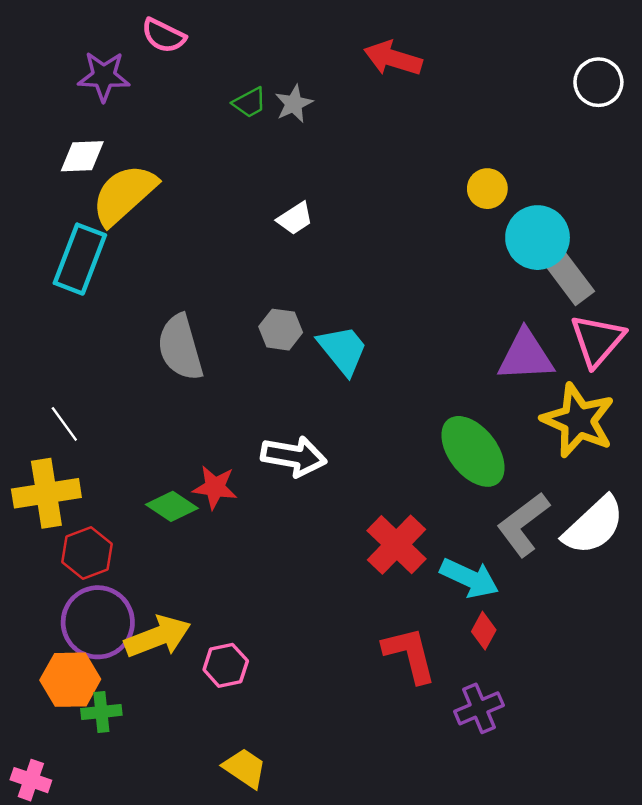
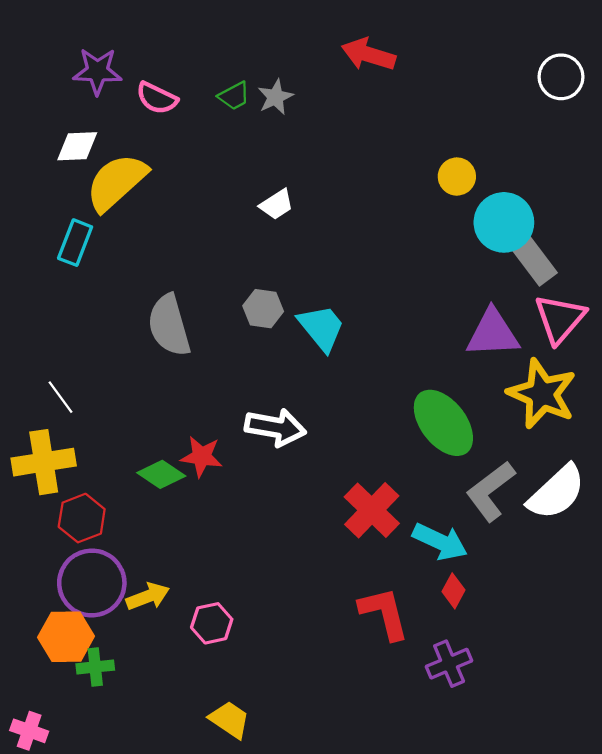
pink semicircle: (164, 36) -> (157, 98), moved
cyan rectangle: (80, 259) -> (75, 243), size x0.7
yellow arrow: (158, 637) -> (148, 596), size x0.7

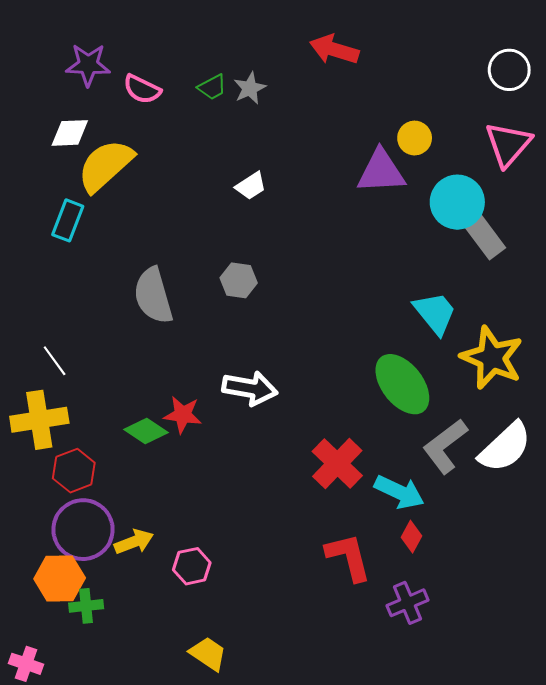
yellow circle: (457, 177) -> (415, 138), moved
pink triangle: (560, 319) -> (508, 144), moved
cyan trapezoid: (321, 328) -> (435, 313), moved
purple triangle: (493, 333) -> (381, 172), moved

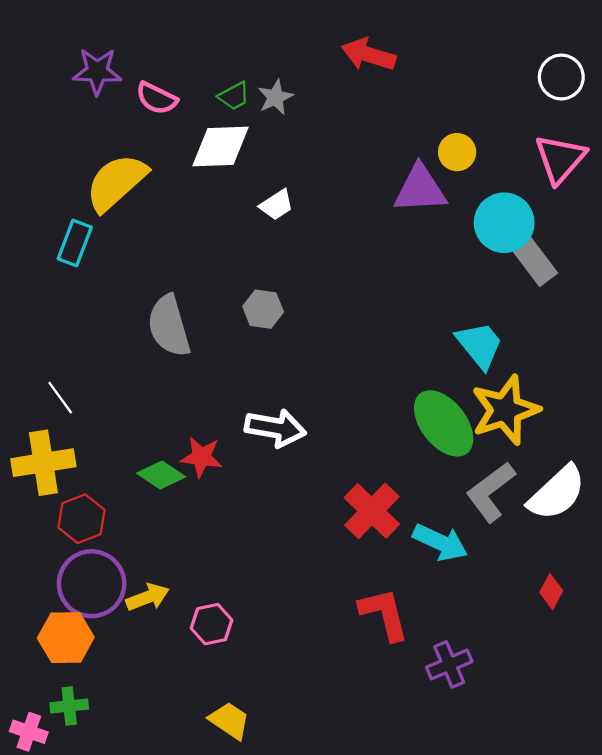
white diamond: (70, 133) -> (221, 147), moved, size x1.4
yellow star: (492, 358) -> (505, 410), moved, turned 30
red diamond: (412, 537) -> (551, 592), moved
green cross: (86, 606) -> (69, 706), moved

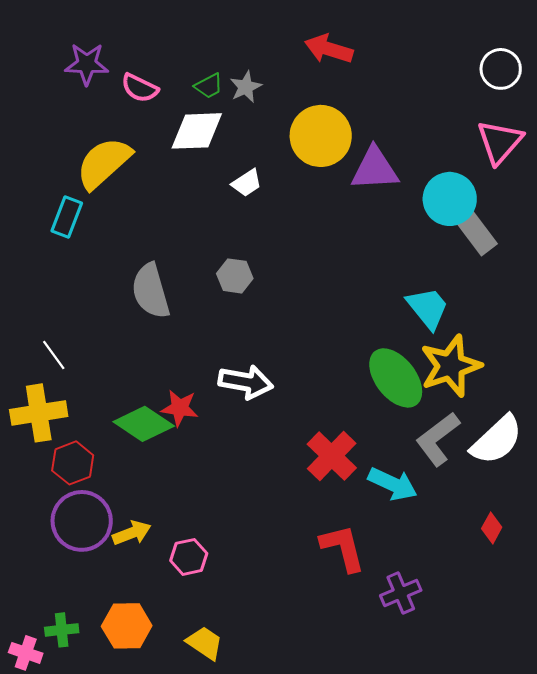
yellow circle: (457, 152) -> (321, 136), moved, size x1.8
green diamond: (161, 475) -> (144, 424), size x1.4
orange hexagon: (66, 638) -> (127, 626), moved

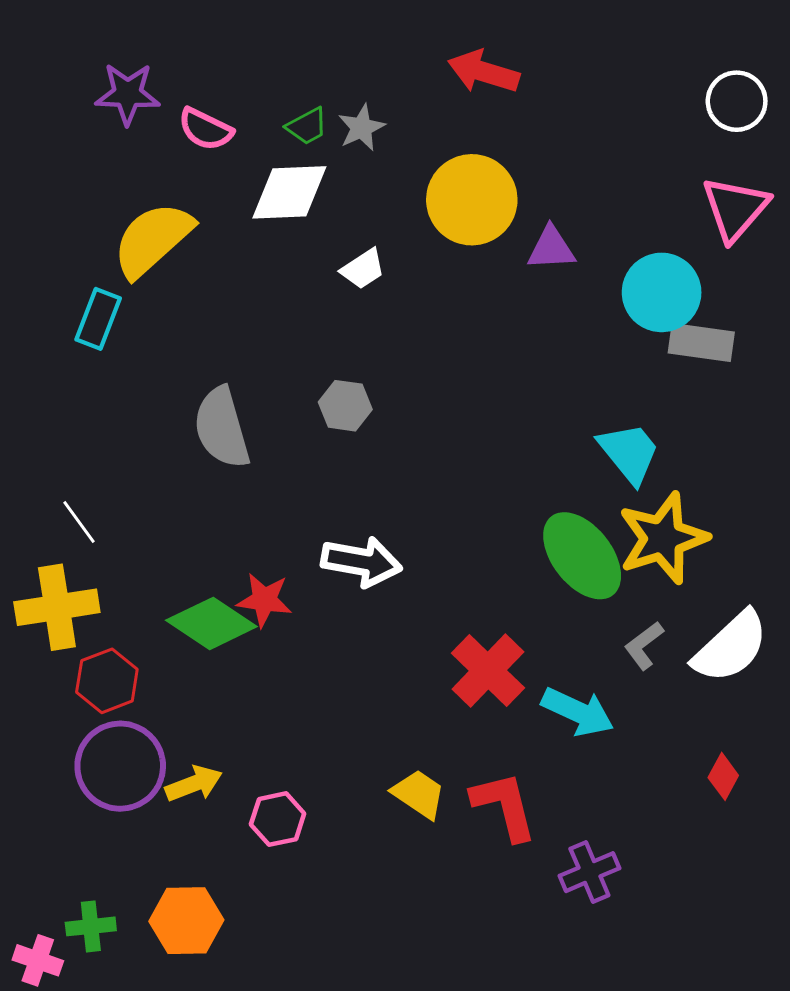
purple triangle: (375, 169) -> (551, 248), size x0.7
gray rectangle: (477, 233) -> (701, 342), turned -45
gray L-shape: (438, 439) -> (644, 645), size x0.6
yellow trapezoid: (205, 643) -> (419, 794), moved

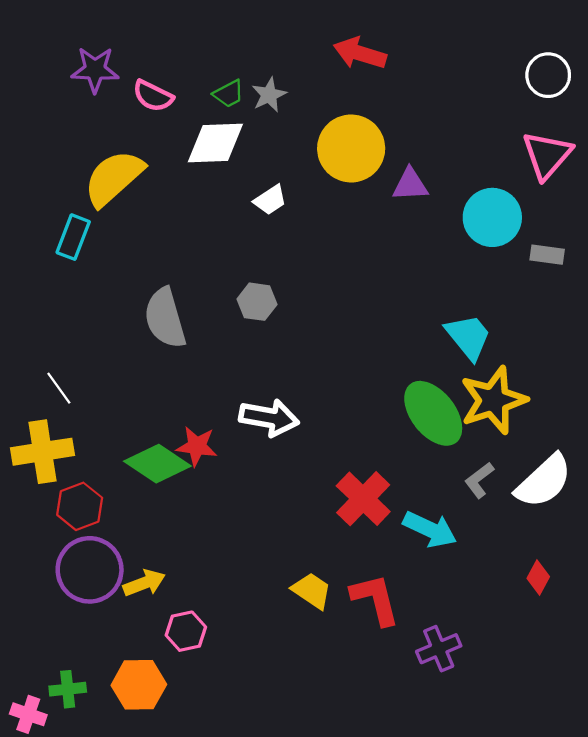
gray rectangle: (701, 342) -> (547, 255), moved, size x0.7
pink hexagon: (278, 819) -> (186, 631), moved

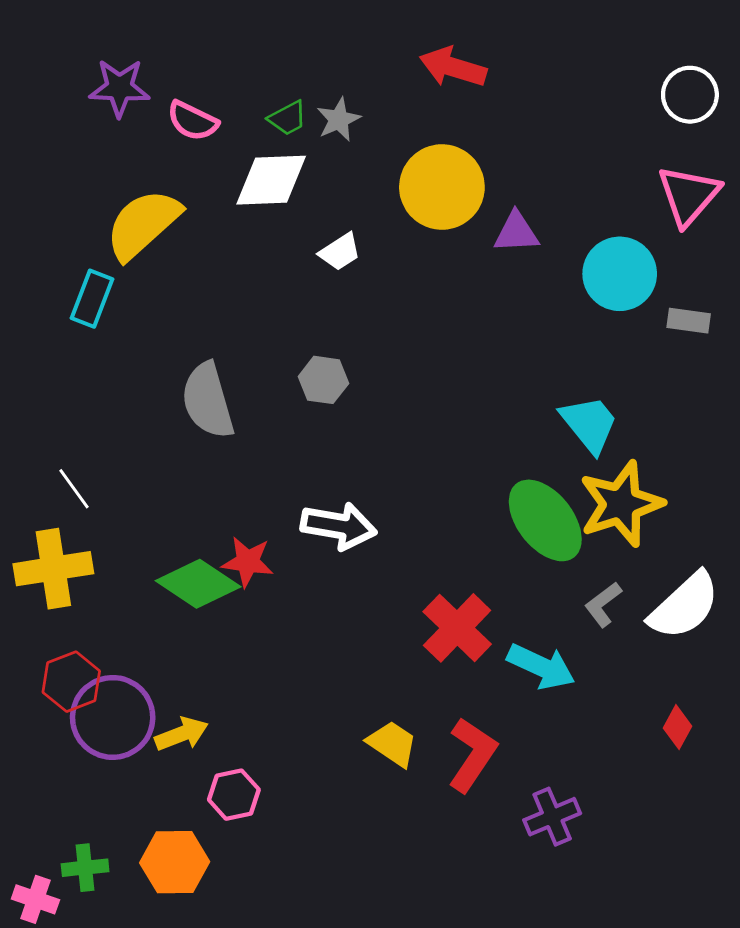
red hexagon: (80, 506) -> (71, 682), moved
red L-shape: (375, 599) -> (472, 755), turned 48

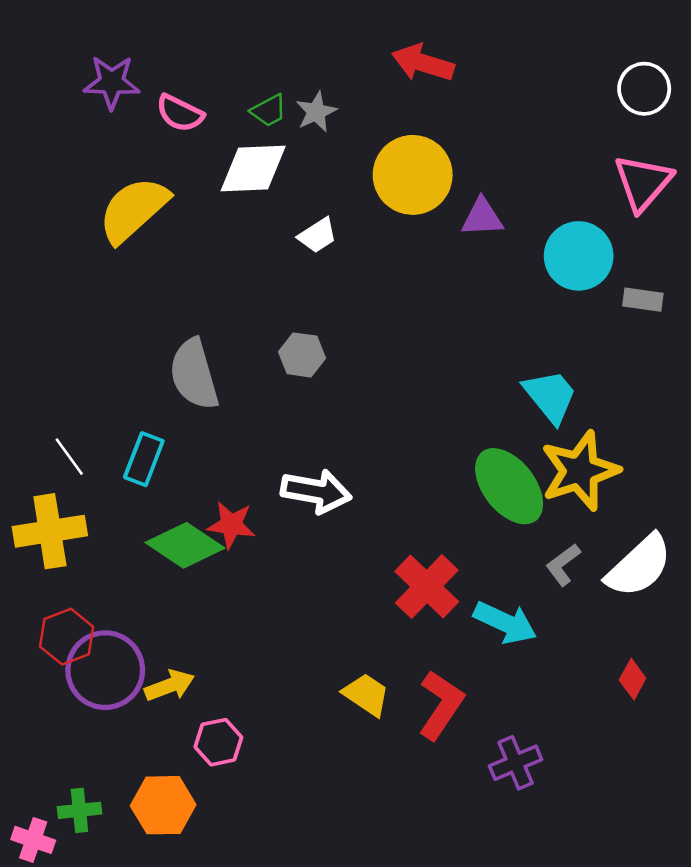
cyan rectangle: (92, 299) -> (144, 459), moved

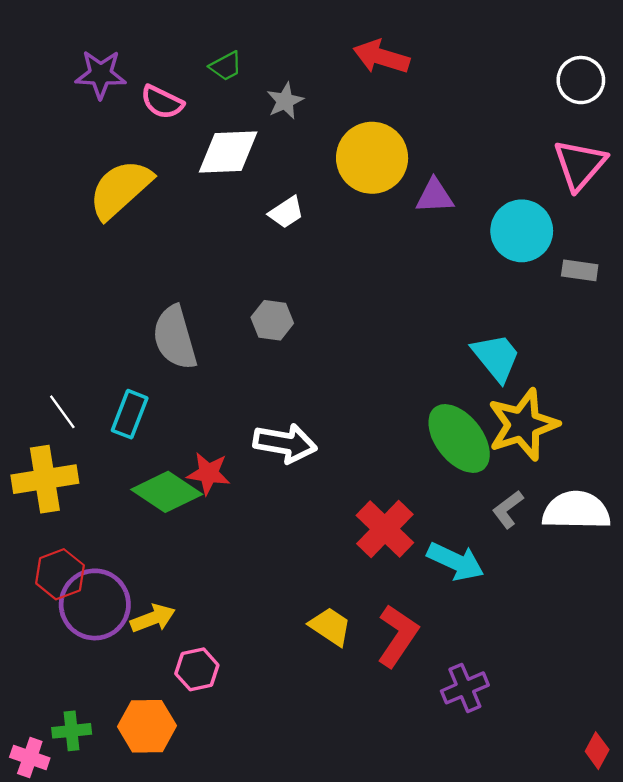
green trapezoid: (269, 111) -> (226, 66), moved
white semicircle: (639, 566) -> (576, 510), turned -136
red diamond: (633, 679) -> (597, 751), moved

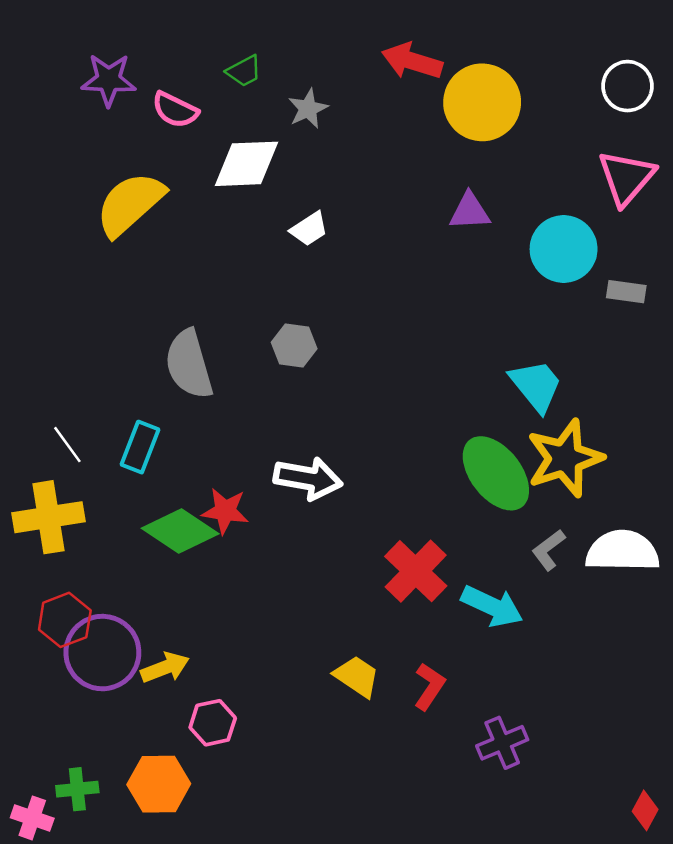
yellow circle: (372, 158) -> (482, 102), moved
red L-shape: (398, 636) -> (429, 686), size x0.7

